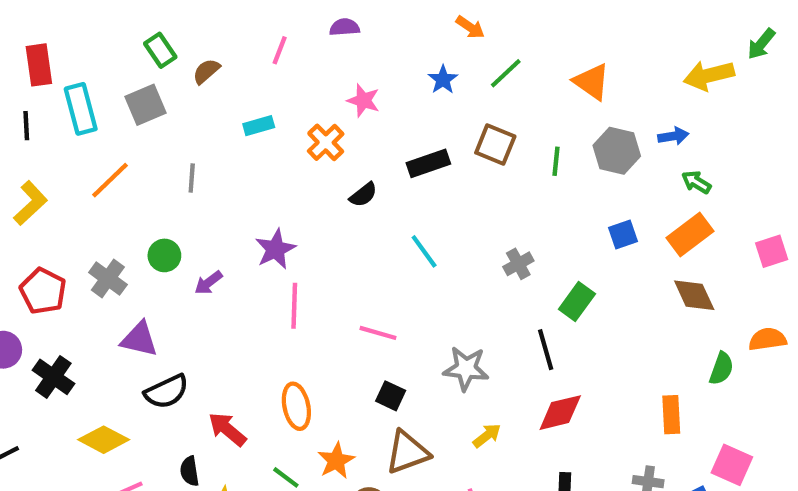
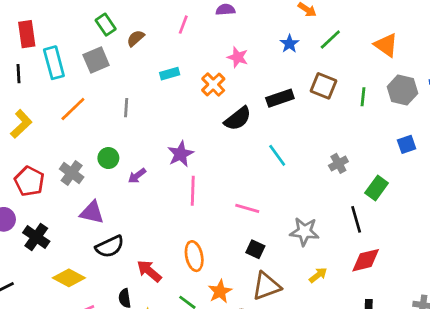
black semicircle: (363, 195) -> (238, 119), size x1.5

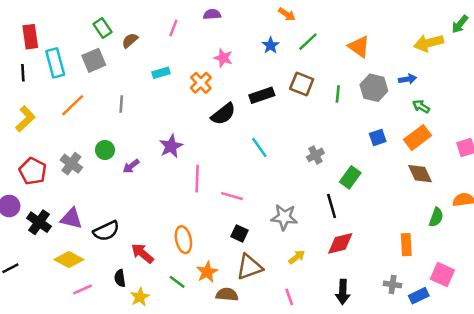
pink line: (193, 191) -> (197, 179), moved
purple triangle: (92, 212) -> (71, 218), moved

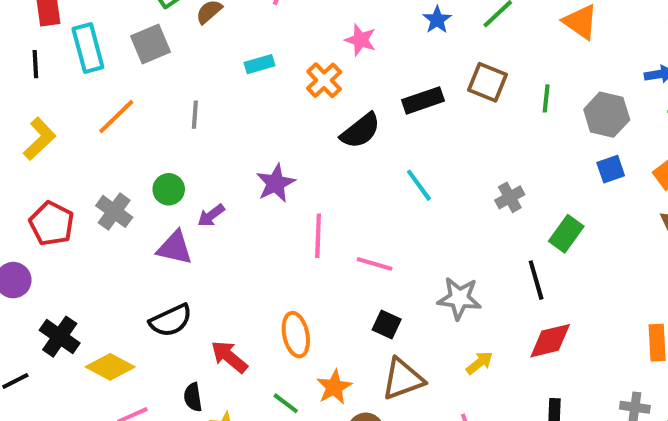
gray hexagon: (374, 88) -> (607, 115), moved
purple triangle: (71, 218) -> (175, 248), moved
black cross: (39, 222) -> (60, 337), moved

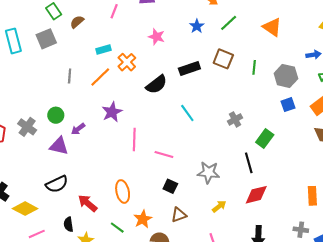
orange cross: (324, 80) -> (127, 62), moved
orange line: (116, 117) -> (100, 77), moved
brown triangle: (403, 379) -> (179, 215), size x0.7

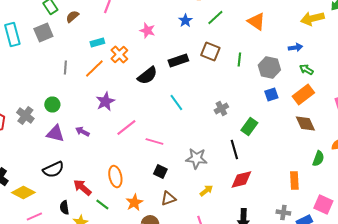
purple arrow: (78, 129) -> (82, 132), moved, turned 64
pink line: (134, 140) -> (126, 128), turned 50
green line: (117, 228) -> (102, 204), moved

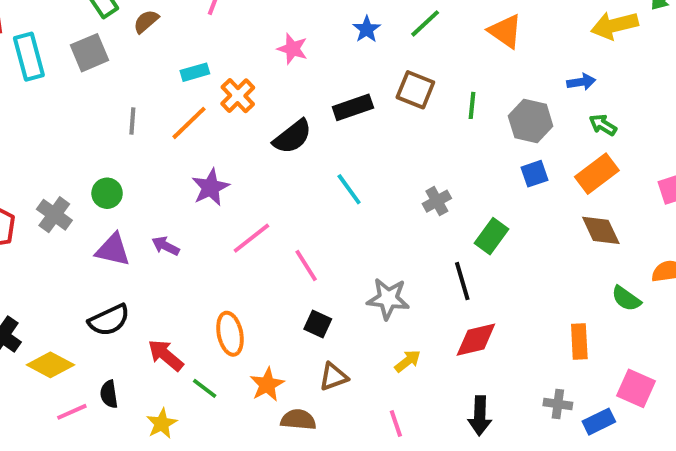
pink line: (154, 142) -> (306, 265), turned 42
green semicircle: (318, 158) -> (626, 299), turned 105
black semicircle: (64, 208) -> (109, 394), moved

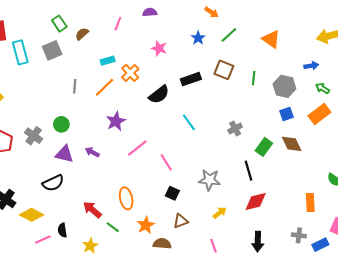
brown diamond: (601, 230) -> (292, 144), moved
black semicircle: (109, 320) -> (53, 183), moved

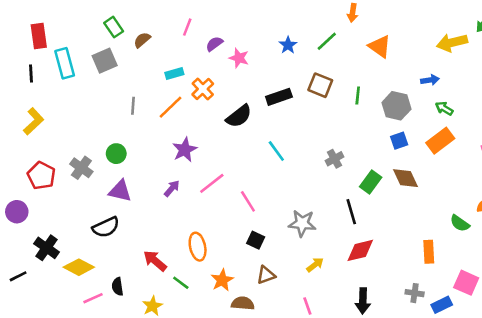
purple semicircle: (150, 12) -> (214, 44), moved, turned -32
orange arrow: (211, 12) -> (353, 13), moved, turned 64
purple arrow: (92, 152) -> (172, 188), moved, turned 104

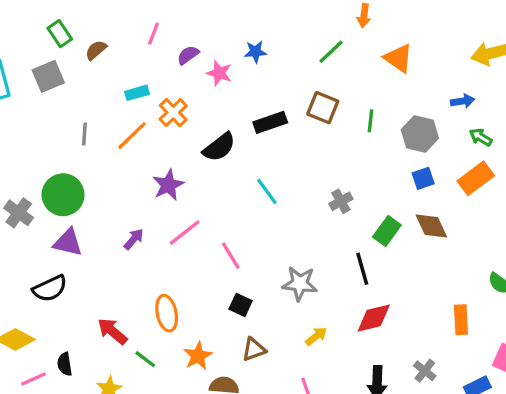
blue star: (288, 45) -> (255, 52), moved, turned 30
purple star: (185, 150) -> (168, 185), moved
green circle: (116, 154) -> (63, 195), size x1.6
gray cross: (415, 293) -> (425, 371), moved, turned 30

